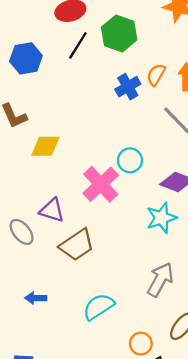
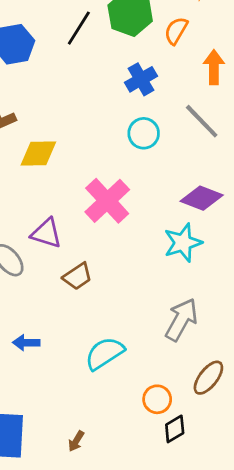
orange semicircle: (156, 75) -> (176, 31), moved
cyan circle: (130, 160) -> (144, 133), moved
brown trapezoid: (77, 245) -> (77, 276), size x0.7

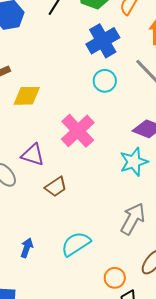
blue cross: (141, 79) -> (103, 41), size x1.4
blue arrow: (26, 343) -> (27, 248), moved, turned 108

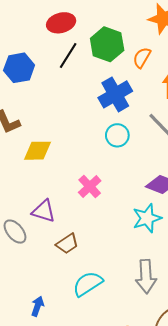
pink cross: (78, 131) -> (90, 187), size x0.7
gray arrow: (133, 219) -> (146, 277), turned 148
cyan semicircle: (76, 244) -> (88, 284), moved

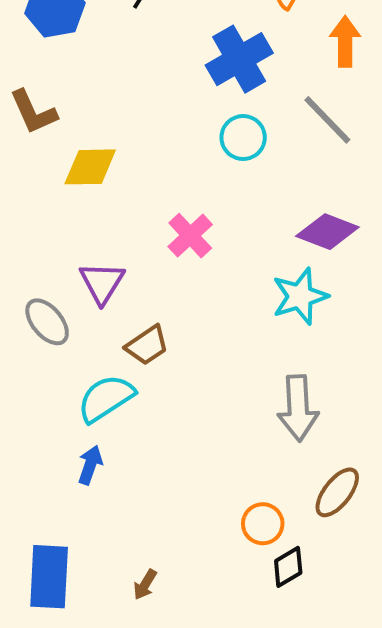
purple triangle: (44, 211) -> (102, 283), turned 45
cyan semicircle: (88, 284) -> (106, 398), moved

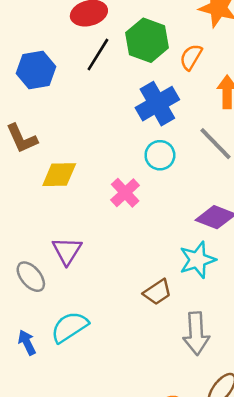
pink cross: (190, 236) -> (125, 193), moved
brown trapezoid: (147, 345) -> (157, 292), moved
blue arrow: (90, 465) -> (27, 343), moved, turned -45

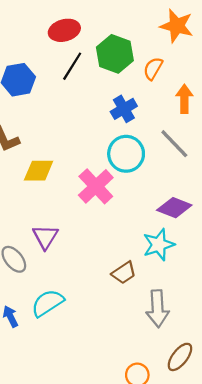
blue cross: (157, 104) -> (124, 109), size x0.7
cyan circle: (160, 155) -> (126, 154), size x1.4
pink cross: (125, 193) -> (96, 186), size x1.4

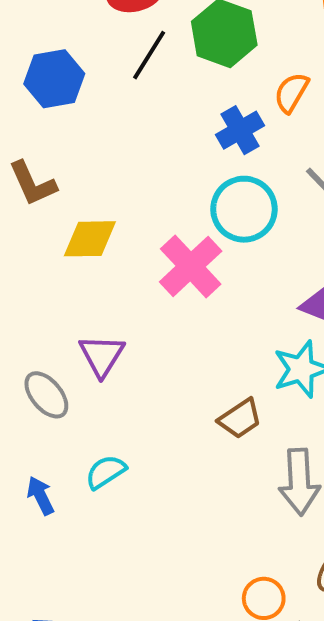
orange semicircle: (153, 68) -> (291, 93), moved
cyan semicircle: (48, 303) -> (106, 472), size x0.7

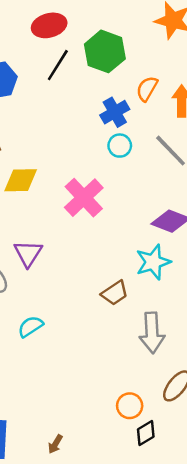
cyan circle: (244, 209) -> (120, 146), moved, size x0.6

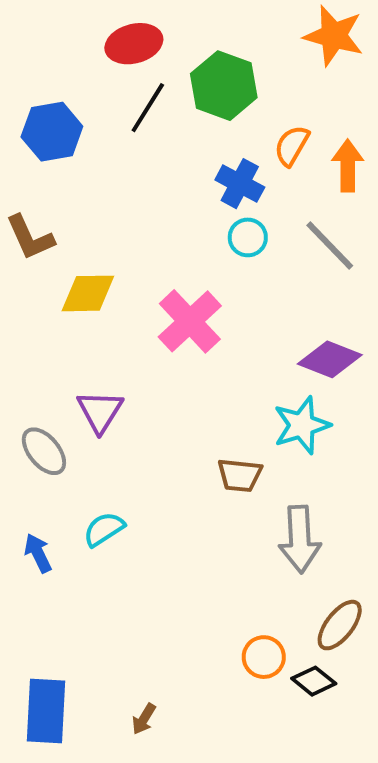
blue cross: (115, 112) -> (240, 184), turned -32
brown trapezoid: (115, 293) -> (240, 475), turned 40
black diamond: (146, 433) -> (314, 681), moved, turned 70

